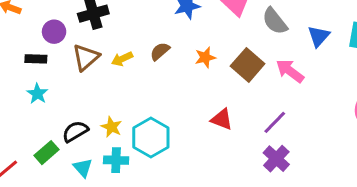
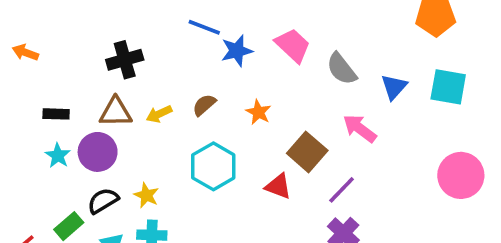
purple circle: (54, 32) -> (98, 152), moved, size x1.4
brown triangle: (86, 57) -> (116, 112), turned 40
orange star: (205, 57) -> (258, 112), turned -30
brown square: (248, 65) -> (307, 152), moved
cyan hexagon: (151, 137) -> (213, 166), moved

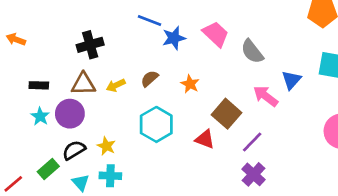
blue triangle: (394, 87) -> (291, 80), moved

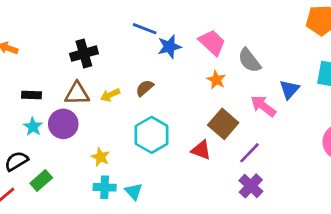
orange star: (190, 84) -> (216, 80), moved
black semicircle: (74, 150) -> (16, 161), moved
cyan triangle: (81, 183) -> (134, 191), moved

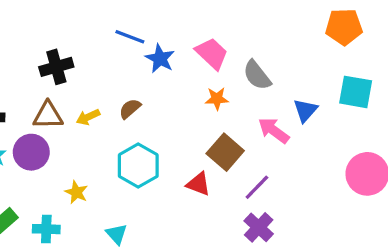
blue star: (169, 47) -> (160, 59), turned -30
orange star: (216, 80) -> (217, 99), turned -30
cyan cross: (105, 187) -> (46, 229), moved

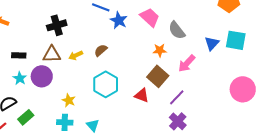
orange star: (217, 99) -> (160, 50), moved
blue triangle: (305, 110) -> (212, 43), moved
pink arrow: (274, 130) -> (187, 63), turned -84
cyan cross: (46, 229) -> (65, 122), moved

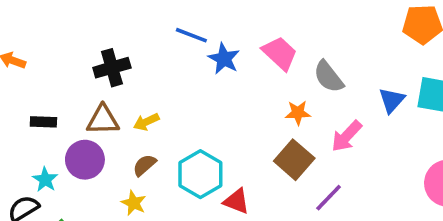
brown semicircle: (101, 50) -> (144, 165), moved
cyan star: (20, 78) -> (45, 180), moved
red triangle: (142, 95) -> (236, 201), moved

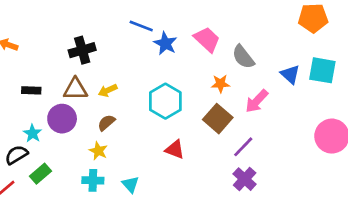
blue triangle: (392, 100) -> (290, 74), turned -30
cyan hexagon: (200, 174) -> (165, 101), moved

